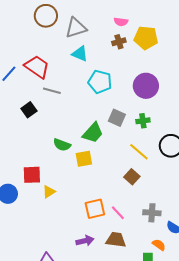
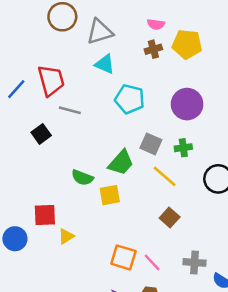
red trapezoid: (37, 67) -> (51, 80), turned 40
yellow line: (139, 152) -> (165, 176), moved
orange square: (95, 209) -> (123, 257), turned 30

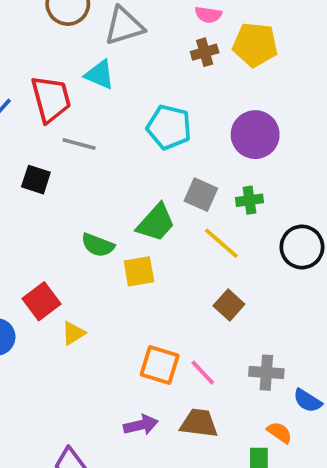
cyan triangle: (105, 64) -> (100, 75), moved
black square: (41, 134) -> (36, 180), turned -36
red square: (45, 215) -> (42, 301), turned -35

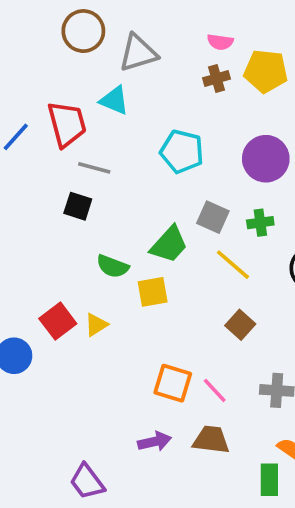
black square: (36, 180) -> (78, 206), moved
yellow triangle: (73, 333) -> (96, 325), moved

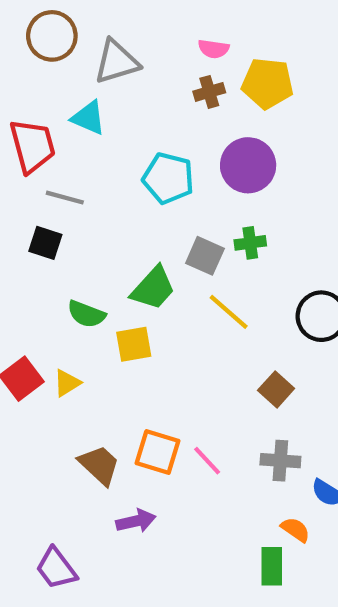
purple circle: (266, 159) -> (248, 165), moved
green cross: (260, 223) -> (250, 243), moved
brown square: (240, 325) -> (276, 389), moved
brown trapezoid: (211, 440) -> (99, 465), moved, turned 36

